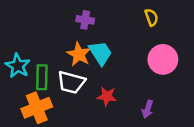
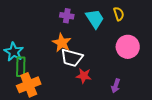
cyan trapezoid: (100, 53) -> (95, 19), moved
green rectangle: (42, 77) -> (21, 67), moved
white trapezoid: (71, 82) -> (72, 58), moved

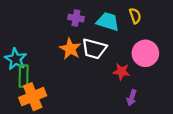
cyan trapezoid: (95, 19) -> (108, 21), turned -40
white trapezoid: (72, 58) -> (94, 49), moved
red star: (84, 76) -> (121, 72), moved

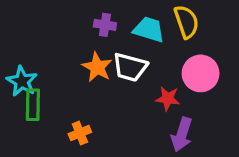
yellow semicircle: (135, 16) -> (186, 22), size x1.5
orange cross: (33, 97) -> (80, 133), moved, size x0.6
purple arrow: (132, 98) -> (182, 135), size x1.5

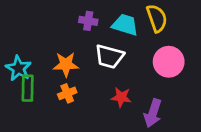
orange star: (97, 67) -> (66, 64), moved, turned -30
red star: (168, 99) -> (121, 97), moved
orange cross: (80, 133) -> (67, 93), moved

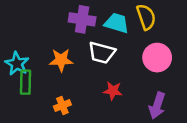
purple cross: (88, 21) -> (82, 19), size x1.5
orange cross: (67, 93) -> (62, 106), moved
purple arrow: (153, 113) -> (157, 106), moved

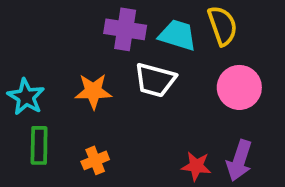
green rectangle: (25, 82) -> (39, 145), moved
red star: (113, 91) -> (196, 166), moved

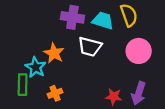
orange star: (93, 91) -> (54, 53), turned 30
cyan star: (26, 97) -> (36, 67), moved

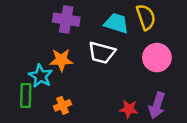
purple cross: (72, 17) -> (66, 20), moved
orange star: (54, 53) -> (61, 60), turned -30

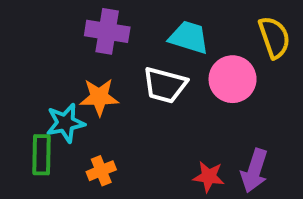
yellow semicircle: (146, 17) -> (274, 37), moved
pink circle: (157, 58) -> (233, 79), moved
cyan star: (40, 76) -> (65, 123), turned 30

